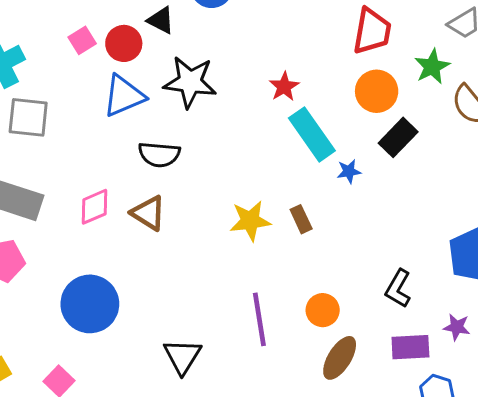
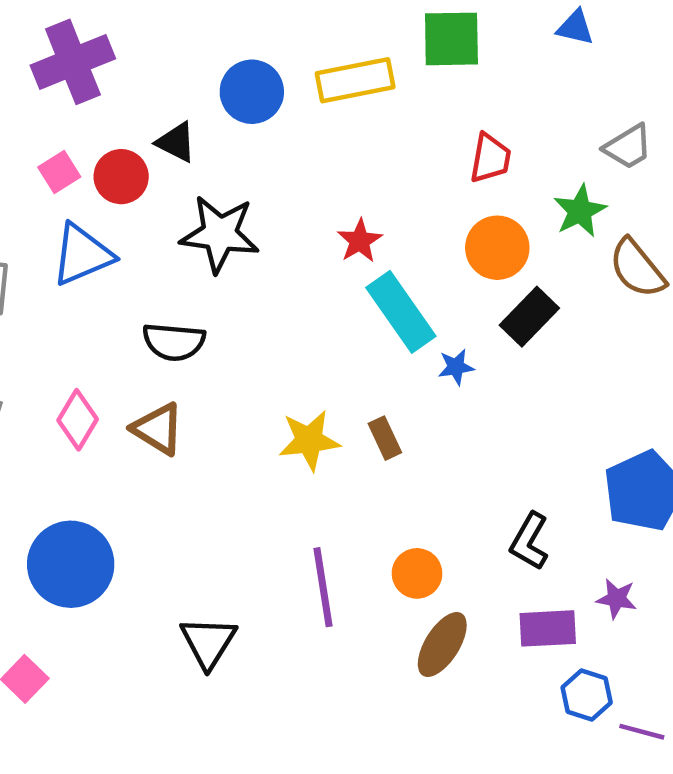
red trapezoid: (372, 31) -> (490, 158), size x0.7
blue triangle: (124, 96) -> (82, 255), moved
pink diamond: (94, 207) -> (78, 420), turned -36

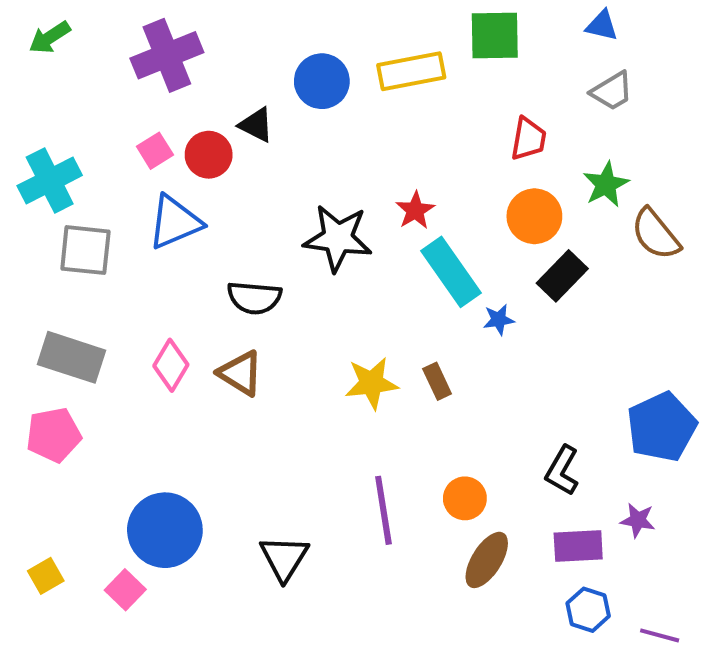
gray trapezoid: (628, 147) -> (612, 91), moved
black star: (220, 234) -> (338, 238), moved
blue circle: (71, 564) -> (165, 530), moved
blue hexagon: (587, 695) -> (588, 610), moved

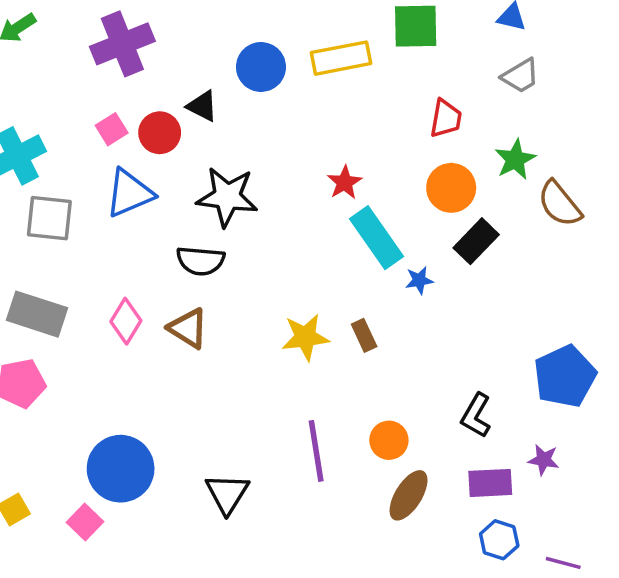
black star: (338, 238) -> (227, 197), moved

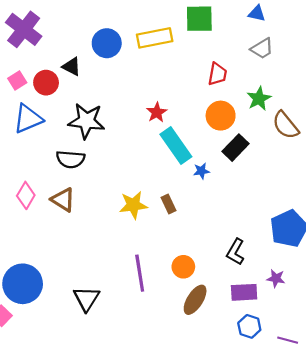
purple cross: (122, 44) -> (24, 29), turned -30

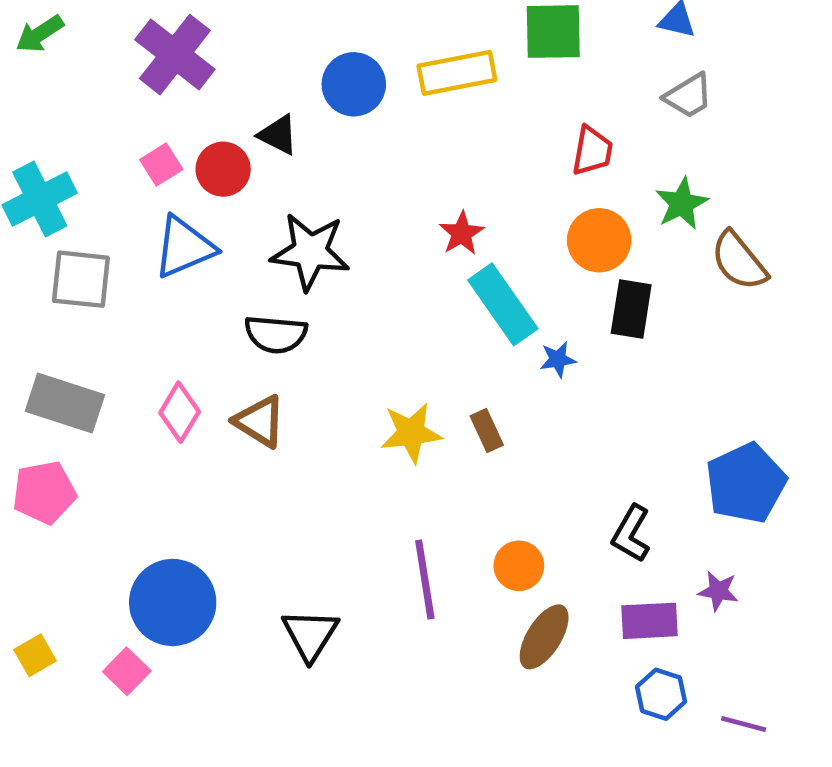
black rectangle: (235, 148) -> (631, 309), turned -35

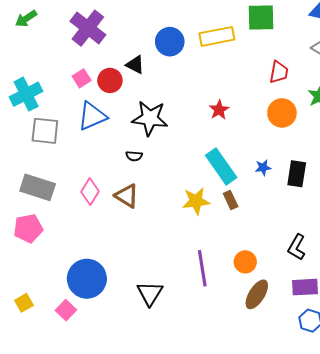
cyan rectangle: (503, 304) -> (221, 166), moved
black rectangle: (631, 309) -> (297, 174), moved
black semicircle: (276, 334) -> (134, 156), size x0.6

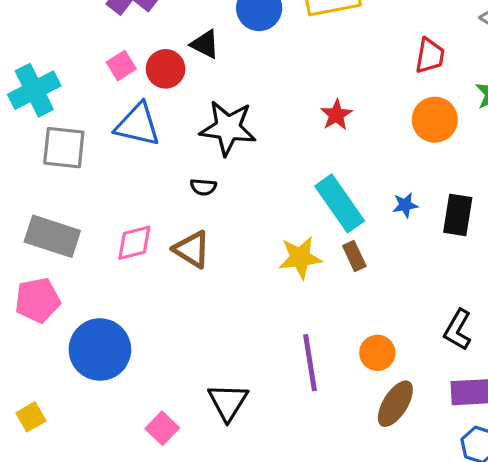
blue triangle: (92, 116) -> (138, 125), turned 36
pink diamond: (90, 192) -> (134, 243), turned 45
blue circle: (87, 279) -> (100, 350), moved
pink square: (66, 310) -> (162, 428), moved

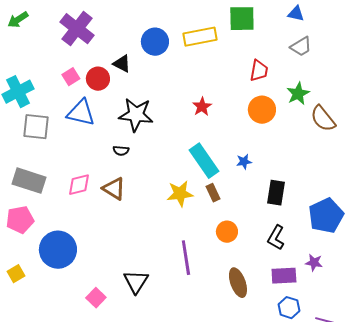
black rectangle: (458, 215) -> (276, 193), moved
orange circle: (377, 353) -> (227, 232), moved
brown ellipse: (395, 404) -> (238, 283), turned -52
yellow square: (31, 417) -> (16, 274), moved

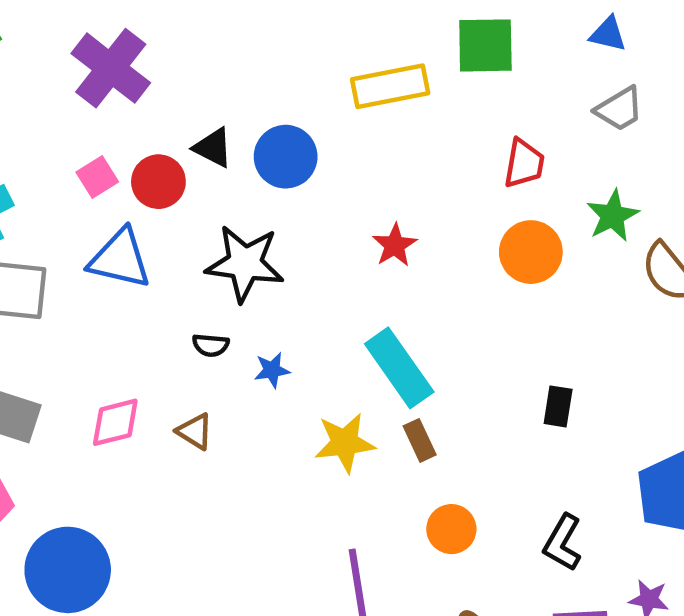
blue circle: (155, 42) -> (286, 157), moved
blue star: (244, 162) -> (272, 370), moved
brown triangle: (114, 189) -> (195, 431), size x0.7
black rectangle: (276, 193) -> (558, 406), moved, size x0.7

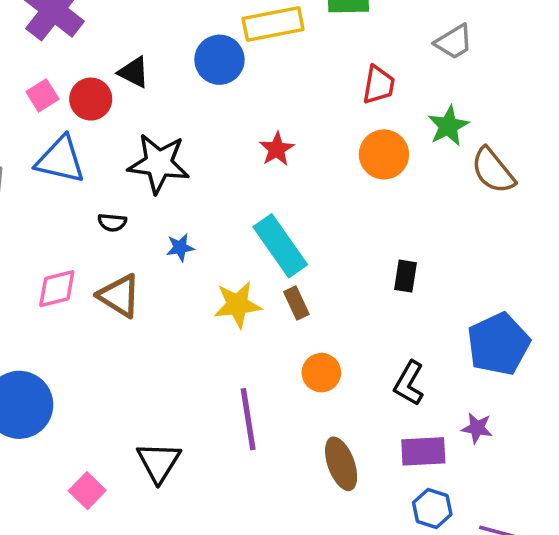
blue circle: (286, 157) -> (219, 60), moved
black semicircle: (211, 345) -> (112, 222), moved
brown triangle: (195, 431) -> (119, 296), size x1.5

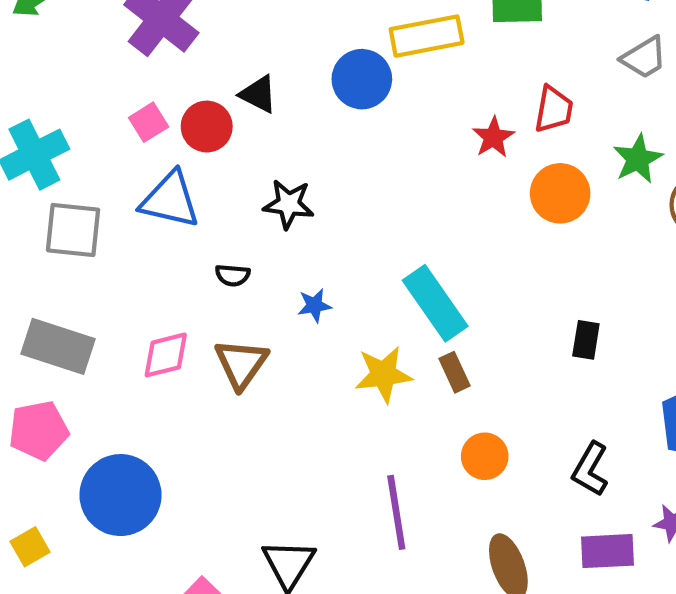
red star: (277, 149) -> (493, 137), moved
black star: (159, 163) -> (289, 204), size x0.7
brown triangle: (119, 296) -> (241, 364), turned 33

